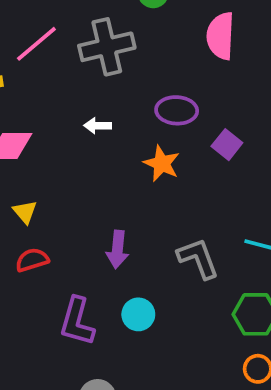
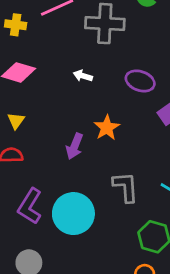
orange star: (162, 164) -> (107, 128), moved
purple arrow: (117, 249) -> (75, 146), moved
cyan circle: (138, 314) -> (73, 214), size x1.8

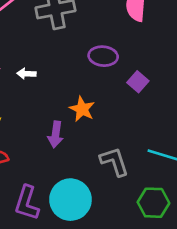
white arrow: (83, 76) -> (26, 74), moved

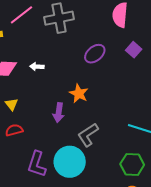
purple ellipse: (103, 56) -> (95, 54), turned -45
purple square: (138, 82) -> (134, 50), moved
gray L-shape: (114, 162) -> (88, 135), moved, turned -105

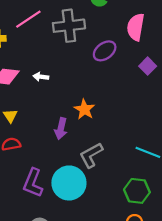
purple ellipse: (95, 54) -> (105, 51), moved

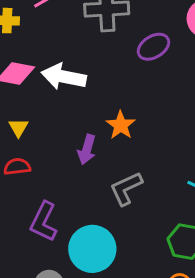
white arrow: (41, 77) -> (64, 77), size x2.0
cyan circle: (69, 183) -> (92, 249), moved

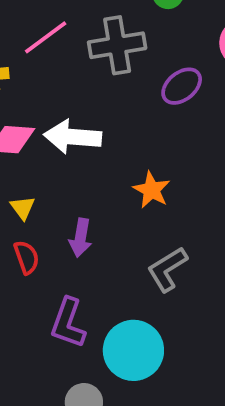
purple arrow: (87, 150) -> (81, 238), moved
red semicircle: (17, 167) -> (27, 257), turned 84

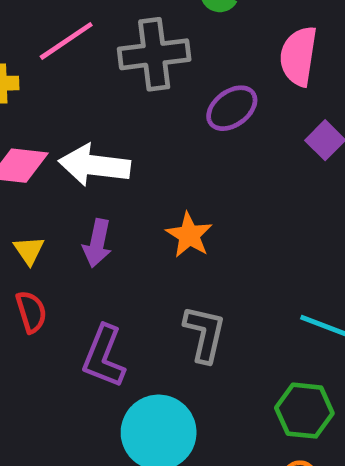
purple arrow: (81, 238) -> (97, 243), moved
gray L-shape: (167, 269) -> (205, 334), turned 132
purple L-shape: (68, 323) -> (104, 356), moved

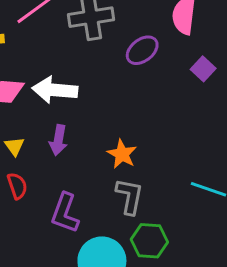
orange star: (189, 235) -> (122, 154), moved
green hexagon: (304, 411) -> (149, 241), moved

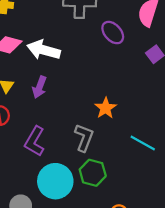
purple ellipse: (142, 50) -> (113, 33), turned 75
orange star: (122, 154) -> (106, 108), moved

